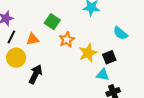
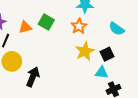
orange triangle: (33, 39) -> (25, 27), moved
orange star: (67, 40) -> (79, 26), moved

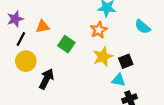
green square: (46, 22) -> (66, 44), moved
cyan semicircle: (117, 29) -> (143, 27), moved

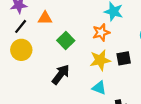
black square: (126, 61) -> (124, 58), moved
black arrow: (46, 79) -> (61, 74), moved
cyan triangle: (119, 80) -> (99, 88), moved

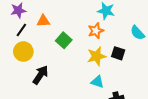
black square: (124, 58) -> (118, 53), turned 32
black arrow: (61, 74) -> (41, 75), moved

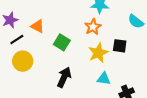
orange triangle: (43, 21) -> (37, 26), turned 40
black line: (21, 30) -> (17, 39), turned 32
black arrow: (41, 75) -> (64, 77), moved

